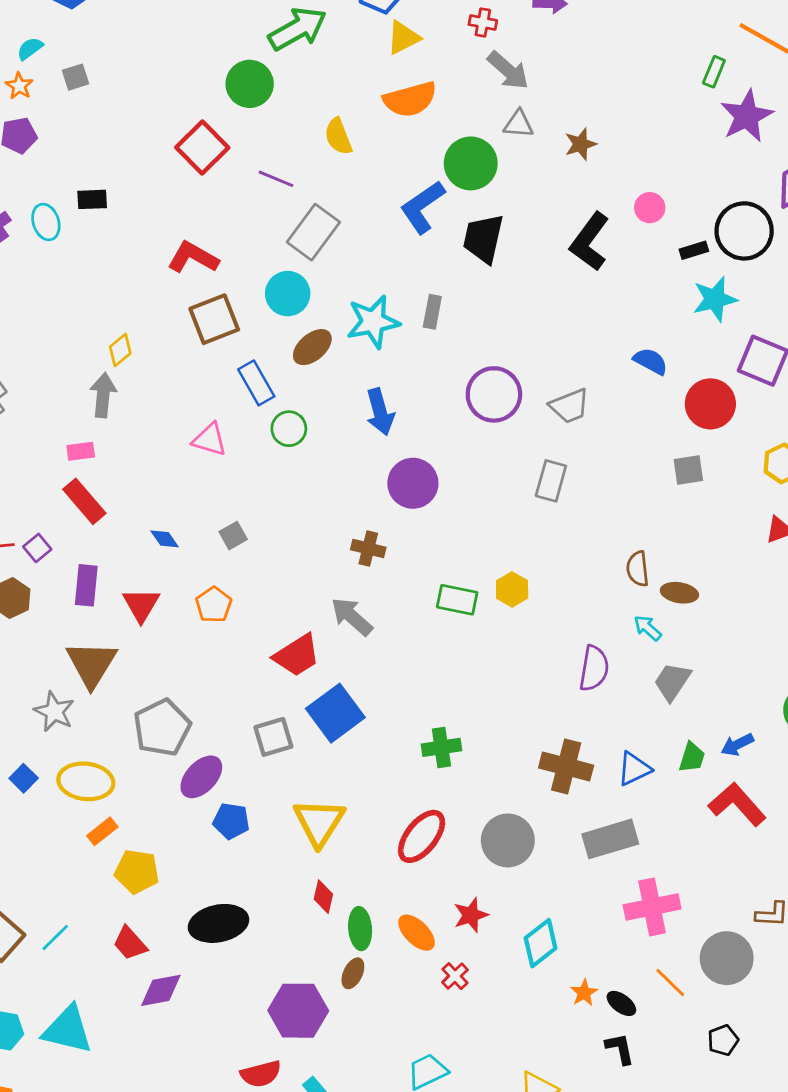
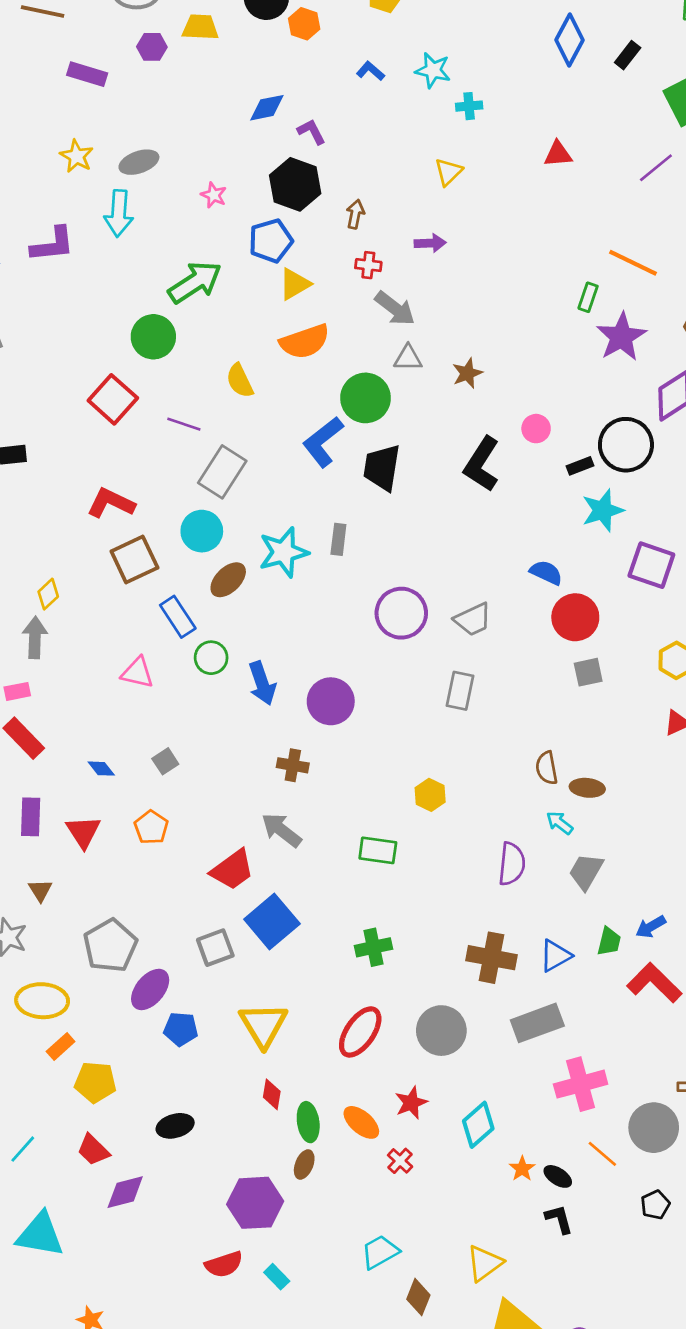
red circle: (710, 404) -> (575, 617), moved
blue arrow: (380, 412) -> (262, 683), moved
green rectangle: (457, 600) -> (378, 850), moved
brown triangle: (91, 664) -> (40, 890), size x0.5
black ellipse: (218, 923) -> (175, 1126), size x0.7

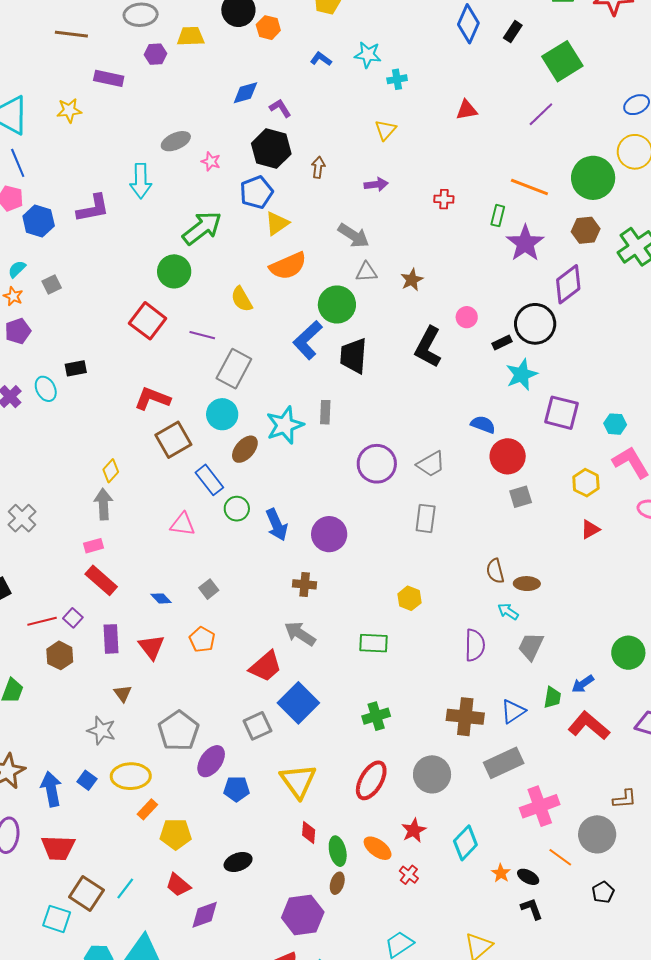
yellow star: (77, 156) -> (69, 110), moved, turned -30
gray ellipse: (139, 162) -> (176, 141), moved
red cross: (368, 265) -> (444, 199), moved

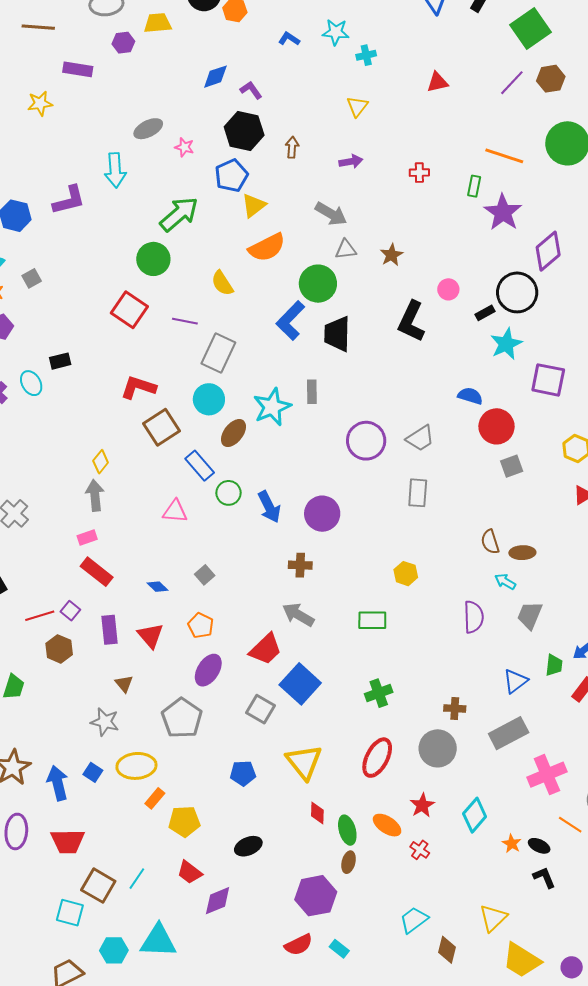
brown hexagon: (586, 230) -> (551, 79), moved
brown cross: (465, 717) -> (455, 708), moved, size x0.6
gray square: (257, 726) -> (261, 709), turned -32
purple ellipse: (211, 761) -> (208, 670), moved

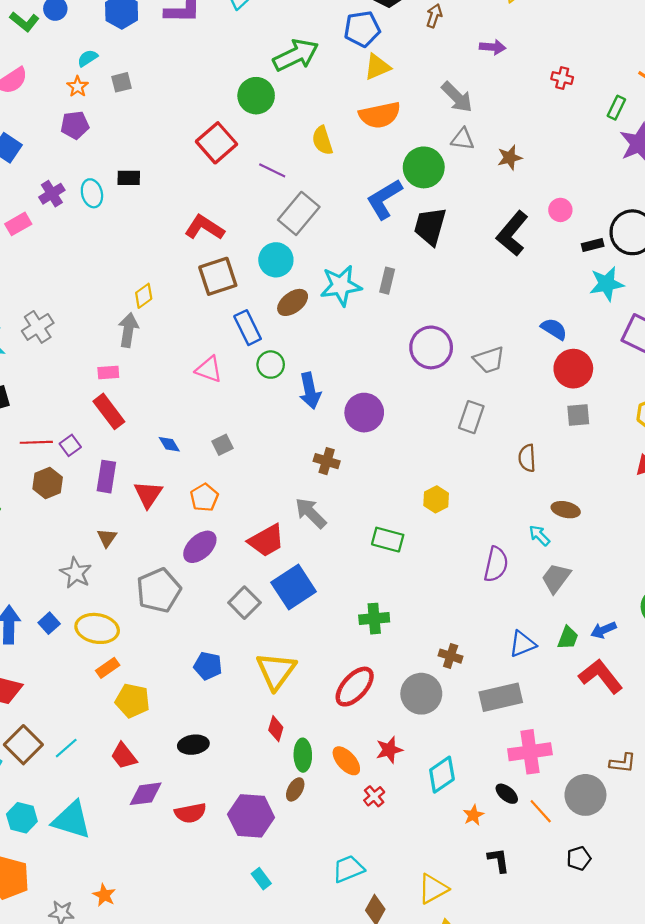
brown semicircle: (490, 542) -> (527, 458), moved
black ellipse: (539, 846) -> (507, 794), moved
red semicircle: (299, 945) -> (190, 813), moved

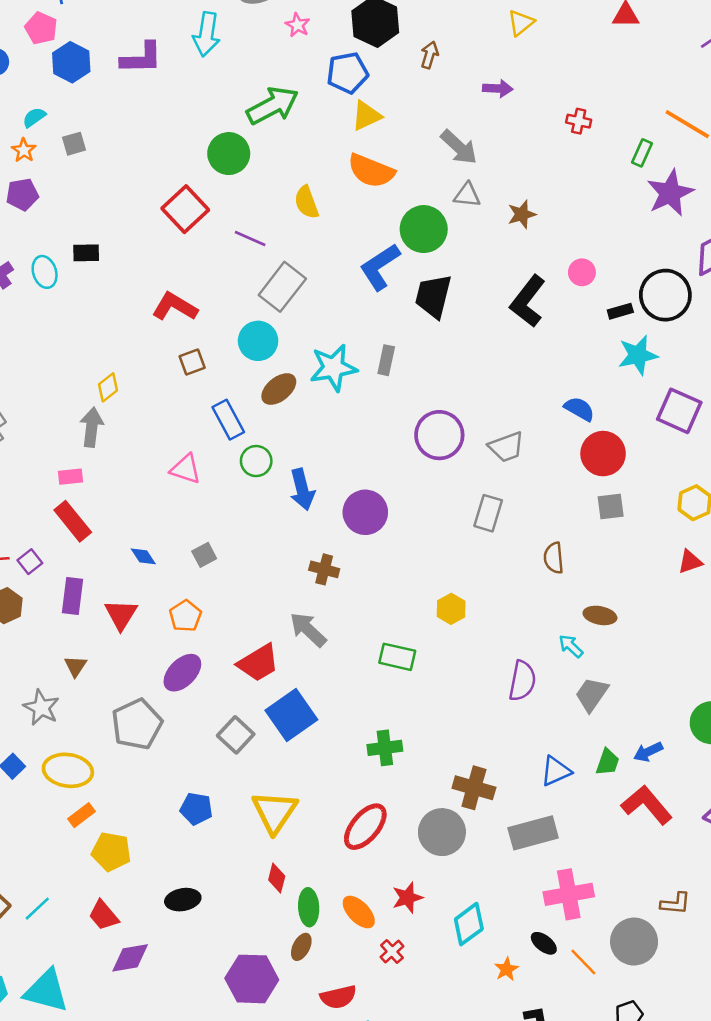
orange semicircle: (380, 115) -> (371, 171), turned 36
brown square: (218, 276) -> (192, 362), size x0.6
brown cross: (451, 656) -> (474, 788), size x1.5
red semicircle: (190, 813) -> (338, 997), moved

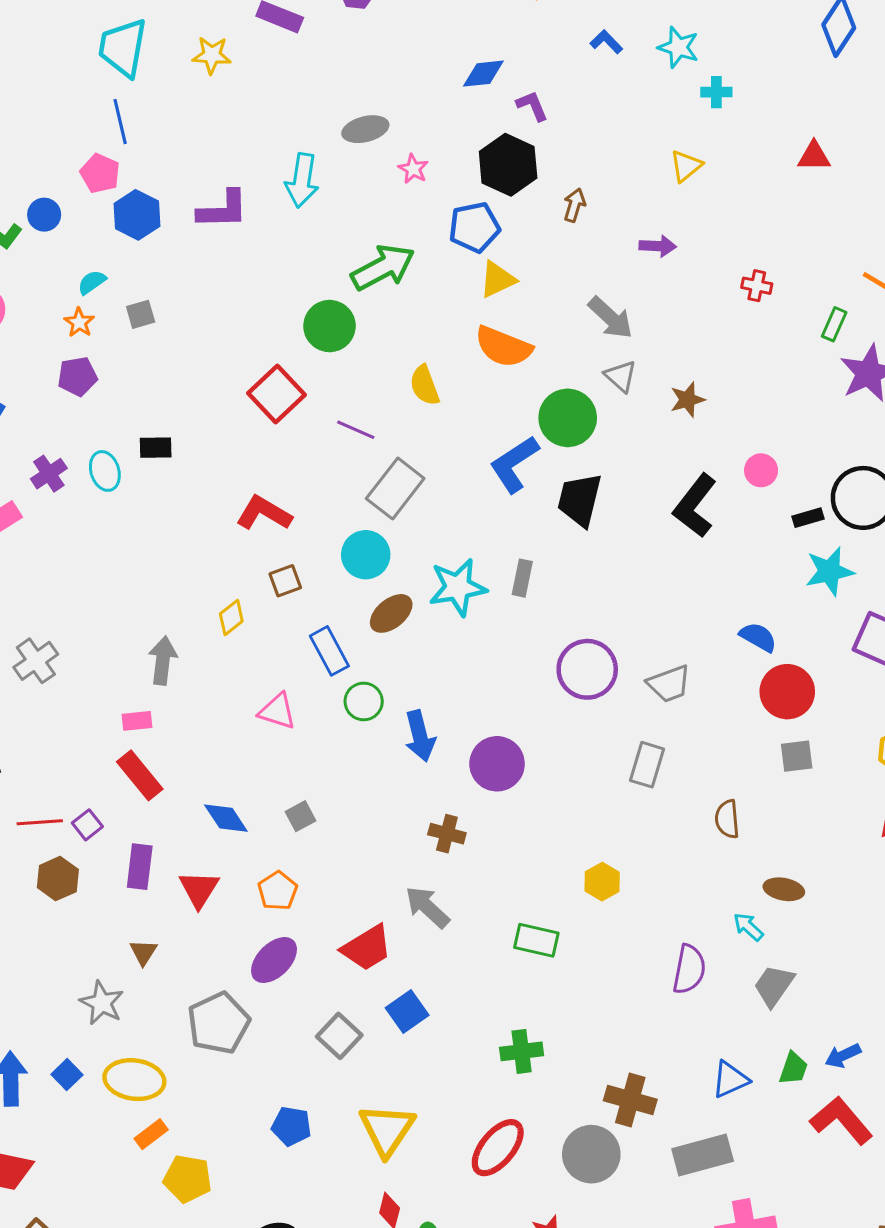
gray triangle: (467, 195) -> (621, 376), turned 36
yellow diamond: (108, 387) -> (231, 618), moved
blue diamond: (143, 556) -> (226, 818), size x1.4
blue square: (291, 715) -> (407, 1011), size x0.7

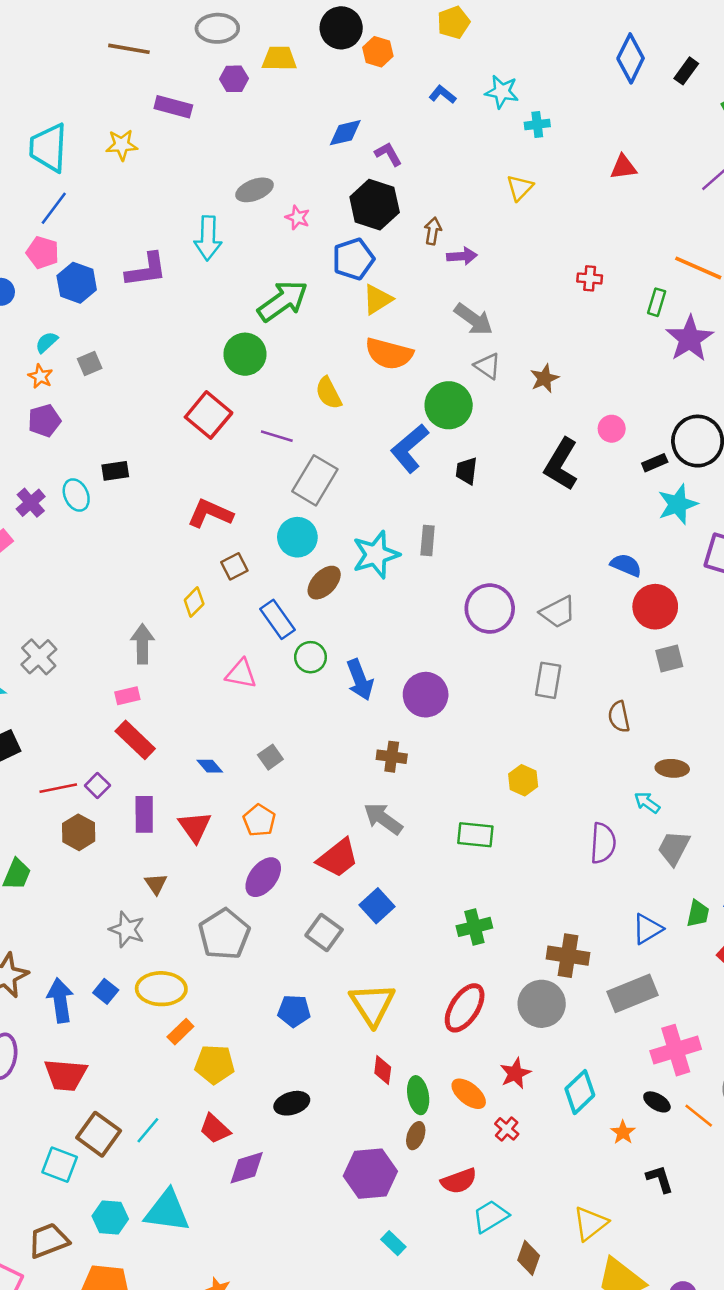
blue line: (120, 122) -> (54, 208), turned 57
purple arrow: (658, 246) -> (462, 256), moved
black trapezoid: (580, 500) -> (466, 471), size x0.6
blue diamond: (226, 818) -> (210, 766), size x0.7

